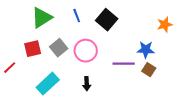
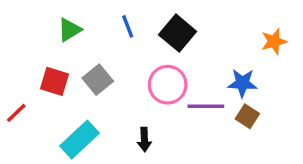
green triangle: (42, 18) -> (69, 30), size x0.7
red square: (33, 49) -> (55, 81), turned 30
pink circle: (86, 51) -> (168, 85), moved

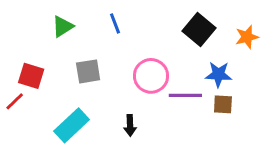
black square: (178, 33) -> (199, 29), moved
gray square: (98, 80) -> (88, 71), turned 30
red square: (55, 81) -> (31, 76), moved
brown square: (247, 116) -> (223, 104), turned -30

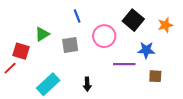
green triangle: (63, 26) -> (42, 34), moved
gray square: (88, 71) -> (70, 45), moved
pink circle: (151, 76) -> (104, 36), moved
brown square: (223, 104) -> (155, 76), moved

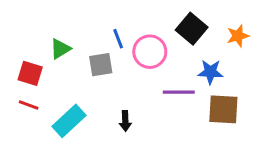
blue line: (77, 16) -> (118, 39), moved
red line: (10, 68) -> (29, 105), moved, turned 64
brown square: (155, 76) -> (223, 109), size x1.6

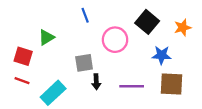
blue line: (118, 39) -> (85, 15), moved
gray square: (101, 65) -> (84, 63), moved
purple line: (179, 92) -> (132, 86), moved
black arrow: (125, 121) -> (96, 82), moved

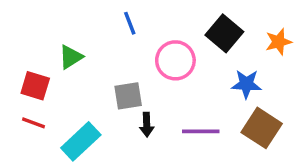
brown square: (172, 84) -> (262, 128), turned 30

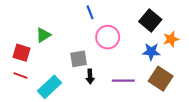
blue line: (130, 23) -> (90, 12), moved
black square: (224, 33) -> (150, 20), moved
orange star: (278, 42) -> (171, 39), moved

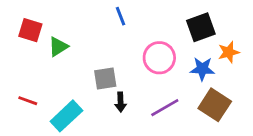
black square: (150, 20) -> (201, 27), turned 30
pink circle: (108, 37) -> (159, 58), moved
red square: (22, 53) -> (30, 30), moved
purple line: (123, 81) -> (165, 108), turned -30

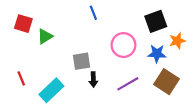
red line: (28, 101) -> (21, 78), turned 48

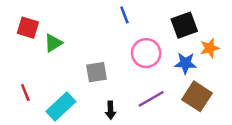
blue line: (93, 13) -> (124, 15), moved
black arrow: (93, 79) -> (111, 110), moved

